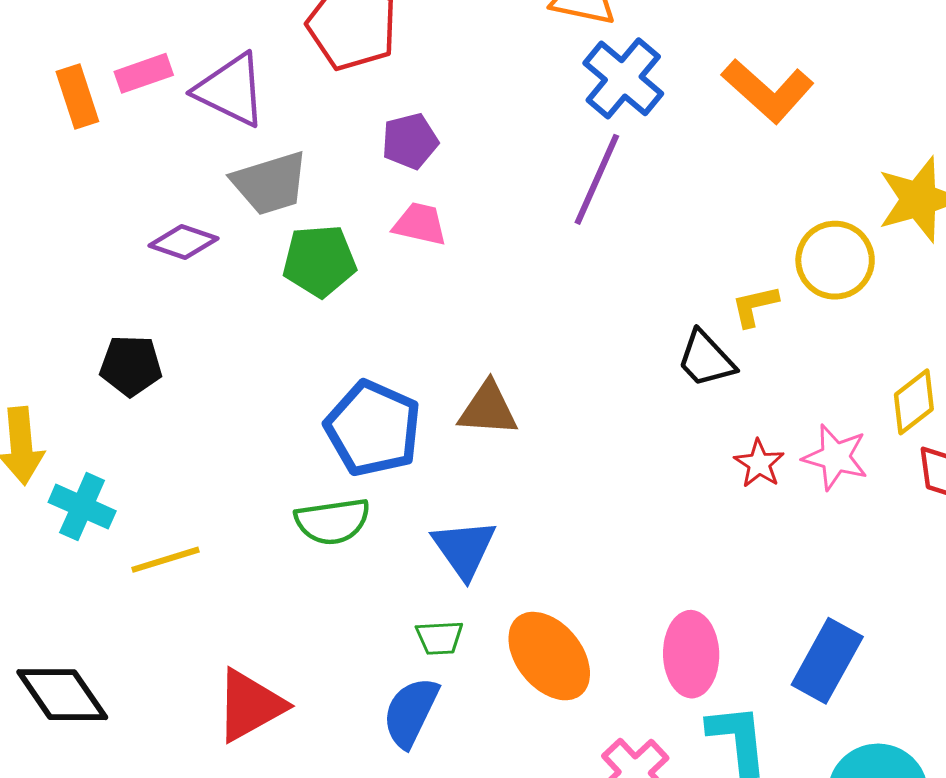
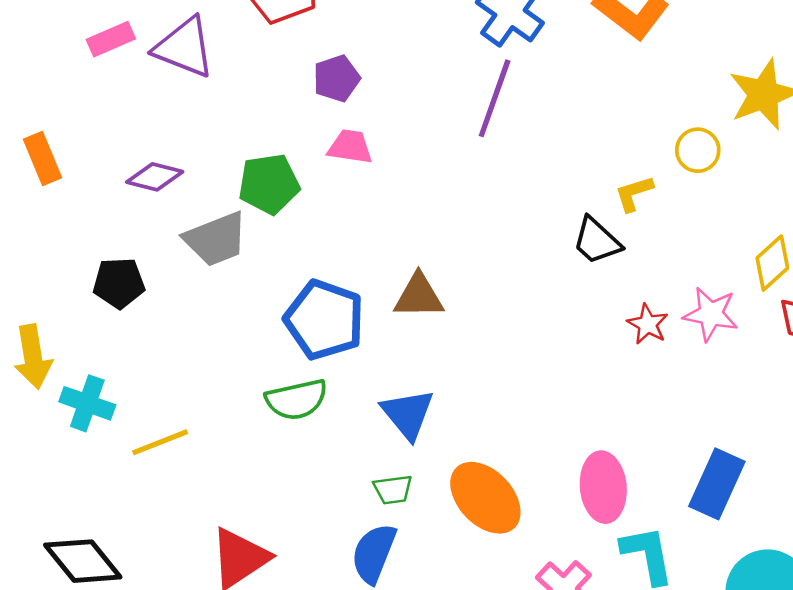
orange rectangle: (77, 96) -> (42, 159), moved
gray trapezoid: (270, 183) -> (216, 239), moved
yellow circle: (835, 260) -> (698, 150), size x0.7

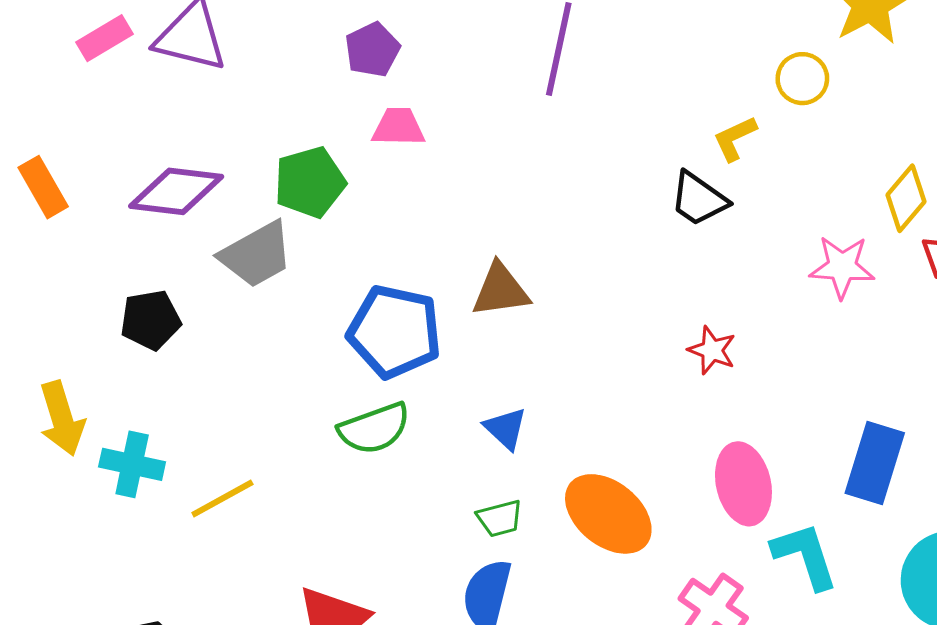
purple diamond: (155, 177) -> (176, 191), size x1.4
red star: (648, 324) -> (712, 350), moved
blue triangle: (408, 414) -> (506, 428), size x0.7

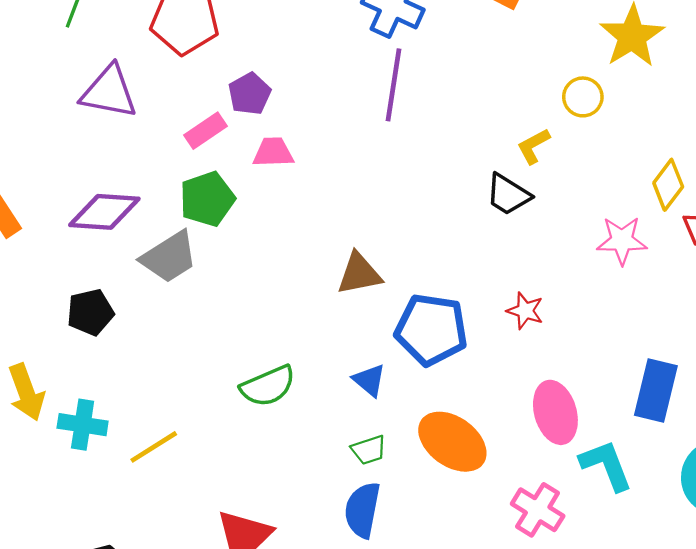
pink rectangle: (105, 38) -> (205, 131), moved
blue pentagon: (395, 332) -> (431, 330), moved

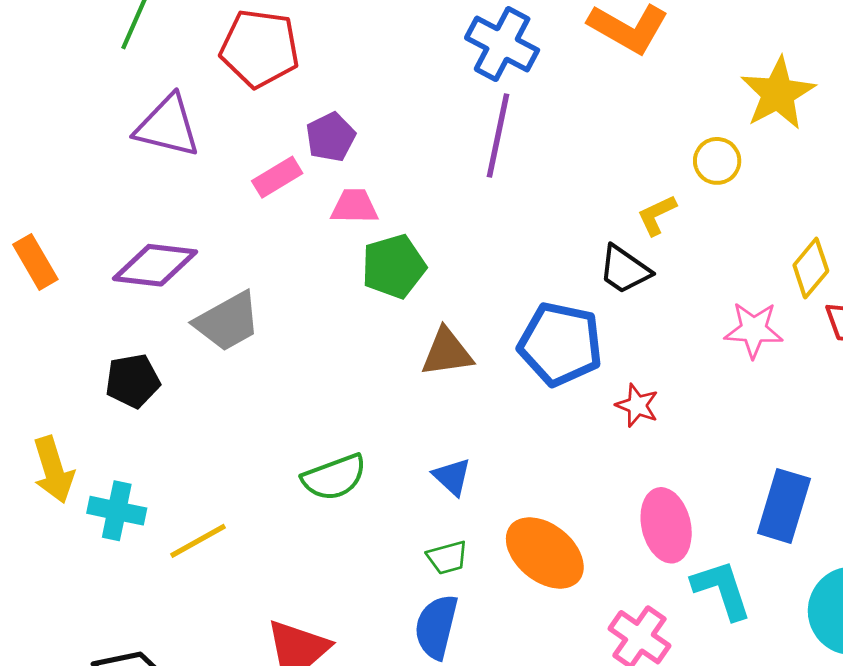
green pentagon: (207, 199) -> (394, 266), moved
blue pentagon: (431, 330) -> (560, 344), moved

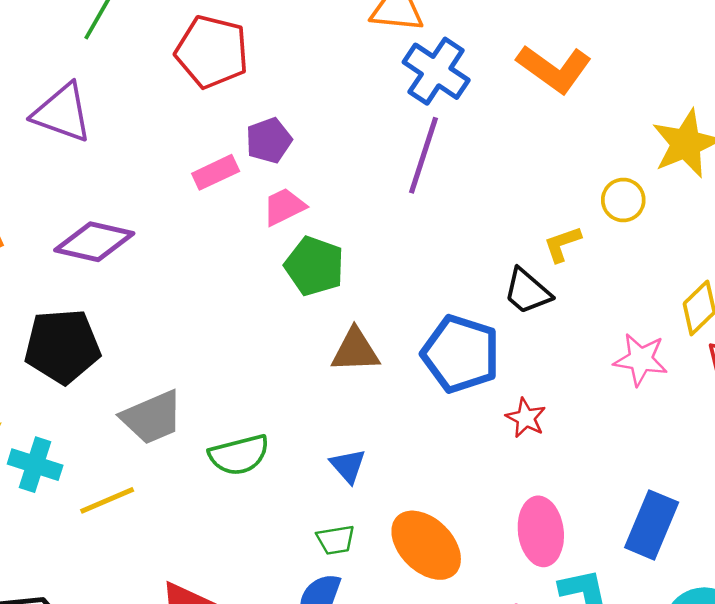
purple triangle: (168, 126) -> (62, 113), moved
pink trapezoid: (354, 206) -> (284, 207), turned -33
green pentagon: (394, 266) -> (314, 266), turned 30
gray trapezoid: (228, 322) -> (152, 417), moved
black pentagon: (133, 381) -> (62, 346), size x1.5

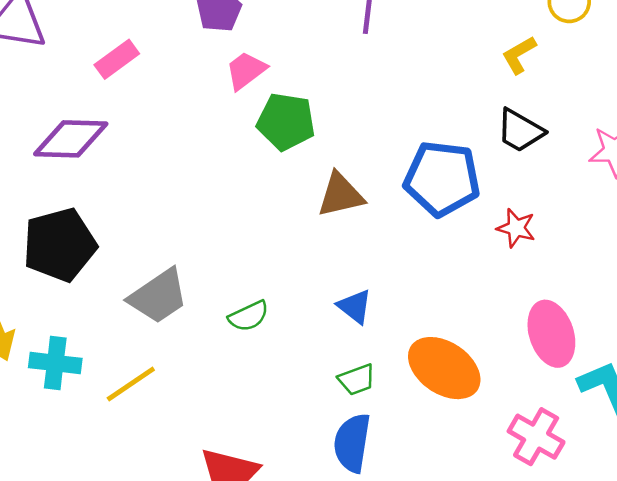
pink rectangle: (216, 172) -> (117, 59), moved
black trapezoid: (527, 291) -> (520, 131), moved
green semicircle: (239, 455) -> (249, 316), size x0.7

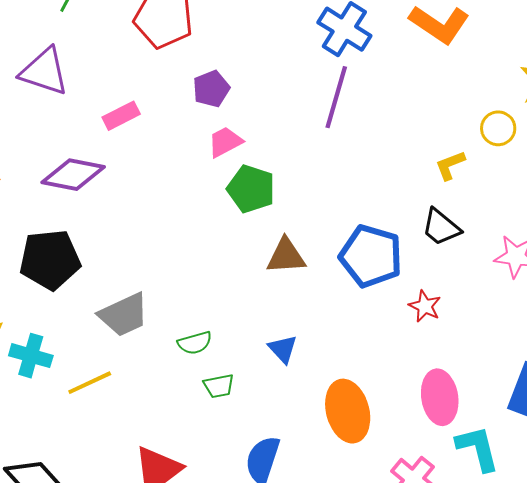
orange ellipse: (444, 368) -> (348, 411), turned 32
green trapezoid: (357, 380) -> (219, 386), moved

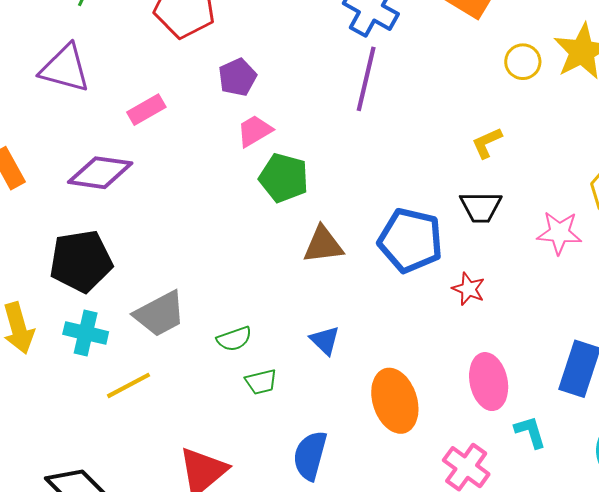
yellow circle: (498, 128) -> (523, 62), moved
black trapezoid: (441, 227) -> (481, 207), turned -36
cyan cross: (31, 356) -> (86, 333), moved
cyan L-shape: (478, 448) -> (530, 432), size x0.7

